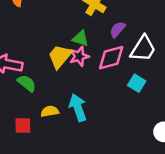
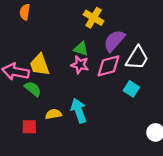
purple semicircle: (118, 29) -> (114, 41), size x1.5
yellow trapezoid: (60, 56) -> (40, 65), moved, turned -60
pink star: (79, 56) -> (80, 65), turned 30

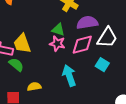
purple semicircle: (114, 41) -> (87, 23), turned 40
cyan arrow: (79, 111) -> (69, 76), moved

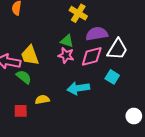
cyan arrow: (69, 76) -> (78, 88), turned -80

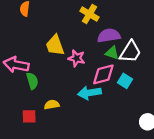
green triangle: (67, 41) -> (112, 53), moved
yellow trapezoid: (30, 55) -> (55, 45), moved
pink diamond: (92, 56) -> (103, 74), moved
green semicircle: (24, 77) -> (32, 81), turned 35

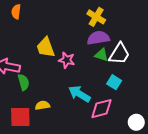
yellow cross: (89, 14) -> (96, 17), moved
pink diamond: (103, 74) -> (101, 109), moved
cyan arrow: (89, 93) -> (79, 94), turned 40
red square: (29, 116) -> (20, 117), size x1.5

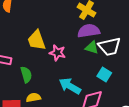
white trapezoid: (119, 54) -> (109, 46), turned 45
green semicircle: (23, 82) -> (26, 75), moved

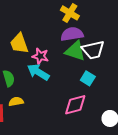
green triangle: (92, 48) -> (75, 51), size x1.5
cyan arrow: (70, 86) -> (38, 72), moved

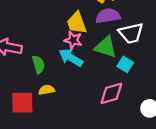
yellow trapezoid: (19, 44) -> (77, 23), moved
green triangle: (75, 51) -> (106, 47), moved

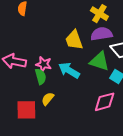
pink star: (73, 40) -> (44, 64), moved
yellow semicircle: (47, 90) -> (48, 99), turned -40

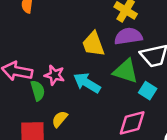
green semicircle: (41, 76) -> (38, 91), moved

